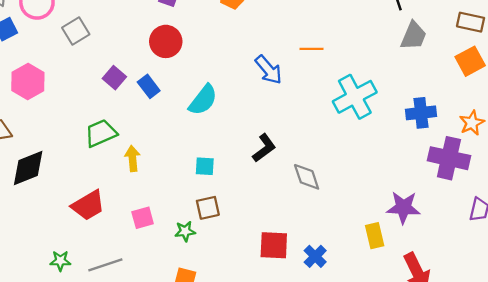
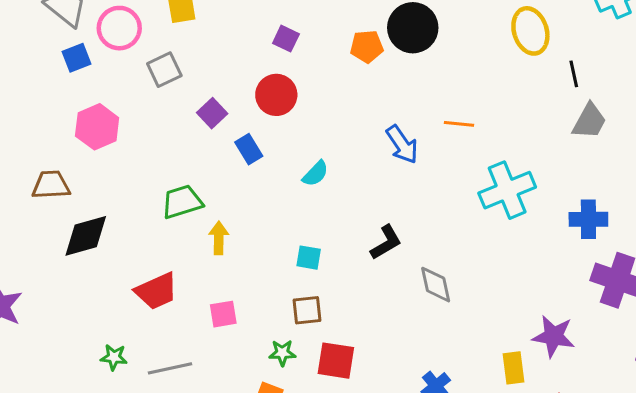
purple square: (114, 78) -> (212, 113), moved
cyan semicircle: (203, 100) -> (315, 174), size x0.7
green star: (185, 231) -> (282, 353), moved
red square: (274, 245) -> (336, 361), moved

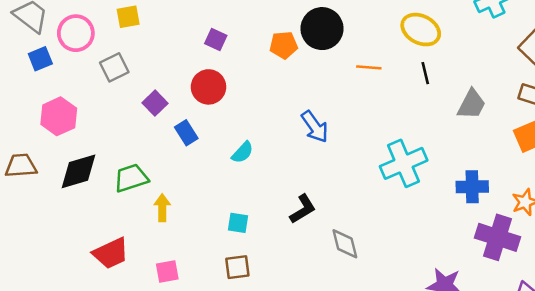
yellow ellipse: (530, 31) -> (421, 30), turned -45
black line: (574, 74) -> (425, 73), moved
orange line: (459, 124) -> (369, 67), moved
black diamond: (86, 236) -> (78, 171), moved

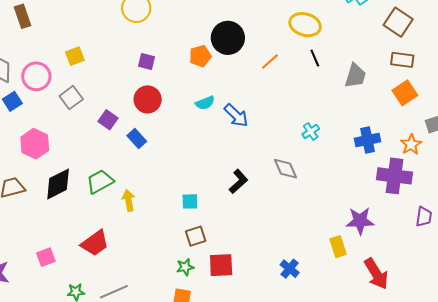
orange line: (369, 67) -> (270, 62), turned -36
cyan semicircle: (243, 152) -> (205, 103), moved, turned 36
cyan cross: (404, 163) -> (311, 132), size x0.5
gray diamond: (345, 244) -> (286, 169), moved
pink square: (167, 272) -> (46, 257), moved

